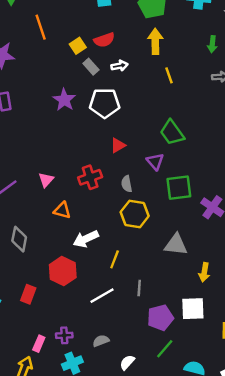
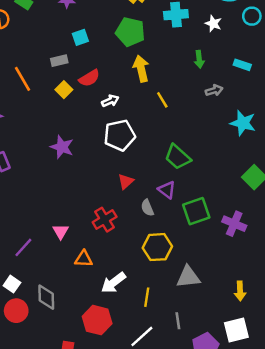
gray rectangle: (91, 67) -> (59, 61), moved, turned -49
white pentagon: (105, 103) -> (120, 135), moved
gray semicircle: (127, 184) -> (147, 208), moved
gray triangle: (176, 245) -> (188, 277), moved

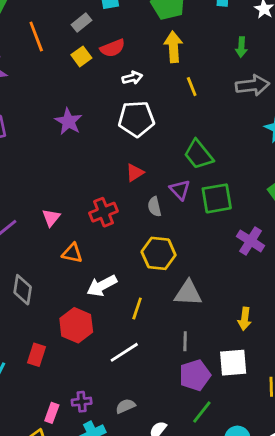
gray rectangle: (59, 61) -> (82, 22), turned -35
gray arrow: (214, 90) -> (252, 85), size x1.6
green square: (196, 211) -> (217, 198), moved
gray line: (178, 321) -> (185, 341), moved

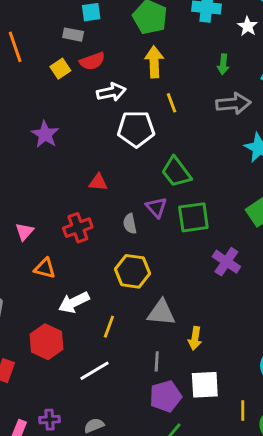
gray rectangle: (82, 22) -> (73, 35), moved, turned 48
white arrow: (132, 78) -> (111, 92), size x1.4
white pentagon: (136, 119) -> (136, 129), moved
red triangle: (135, 173) -> (98, 182), moved, turned 36
yellow arrow: (245, 319) -> (195, 338), moved

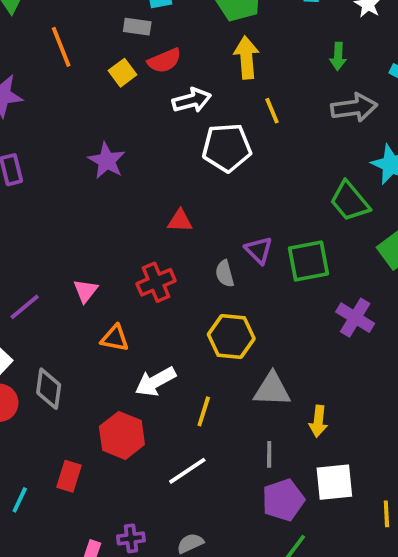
green trapezoid: (176, 172) -> (350, 201), moved

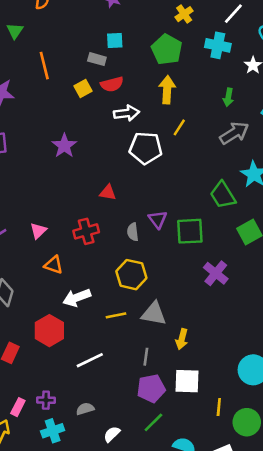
gray arrow: (354, 108) -> (234, 133), turned -32
yellow line: (272, 111) -> (179, 127), turned 48
yellow line: (204, 411) -> (116, 315), moved, turned 54

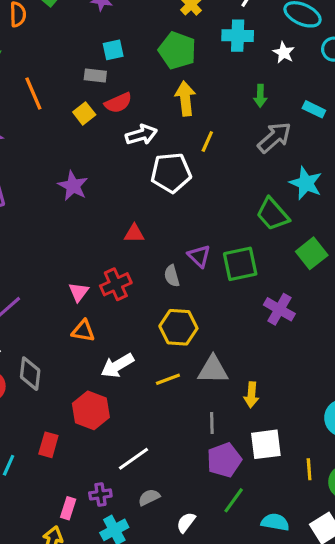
pink triangle: (38, 231) -> (79, 292), moved
white line: (90, 360) -> (133, 459), moved

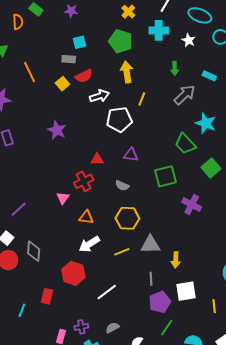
purple triangle: (199, 256) -> (131, 155), moved, turned -35
gray semicircle: (172, 276) -> (122, 186), turned -48
red cross: (116, 284) -> (84, 181), moved
orange triangle: (83, 331) -> (86, 217), moved
white line: (133, 459) -> (107, 292), moved

